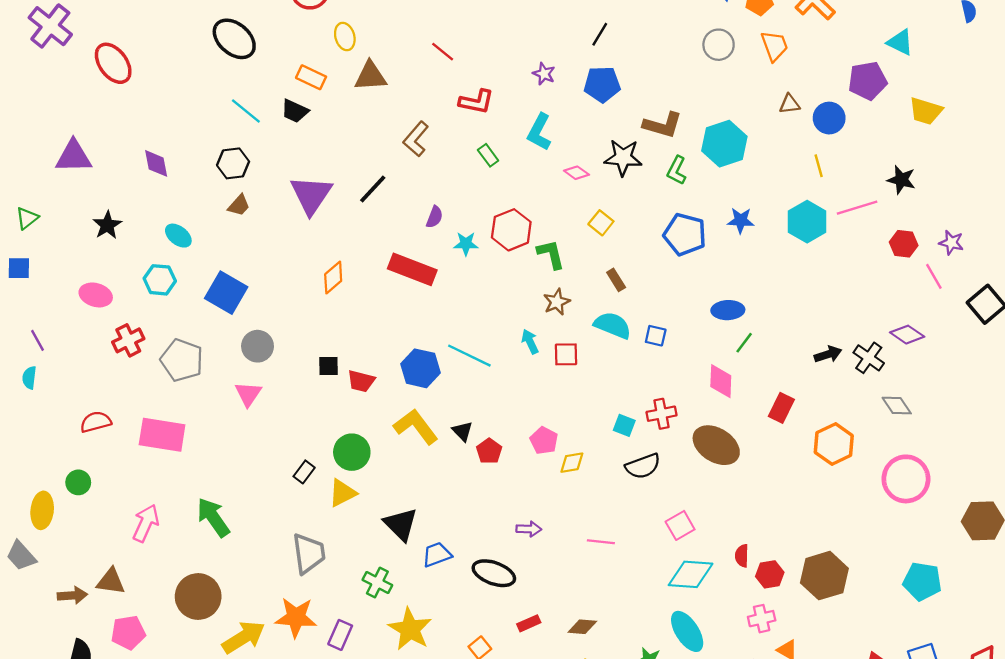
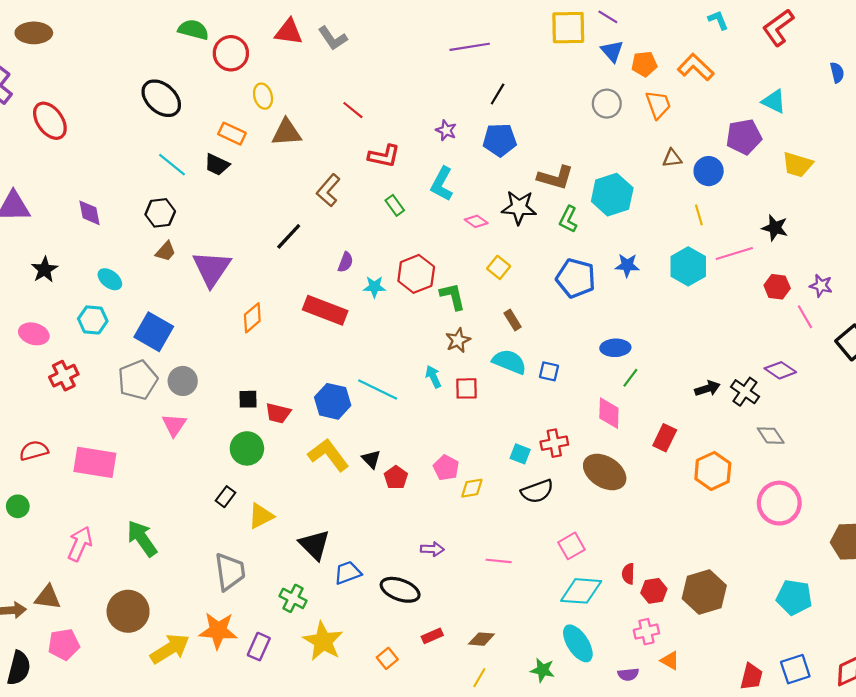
purple triangle: (311, 195) -> (212, 269), moved
gray pentagon: (182, 360) -> (138, 380), moved, turned 30
green circle: (352, 452) -> (247, 448), moved

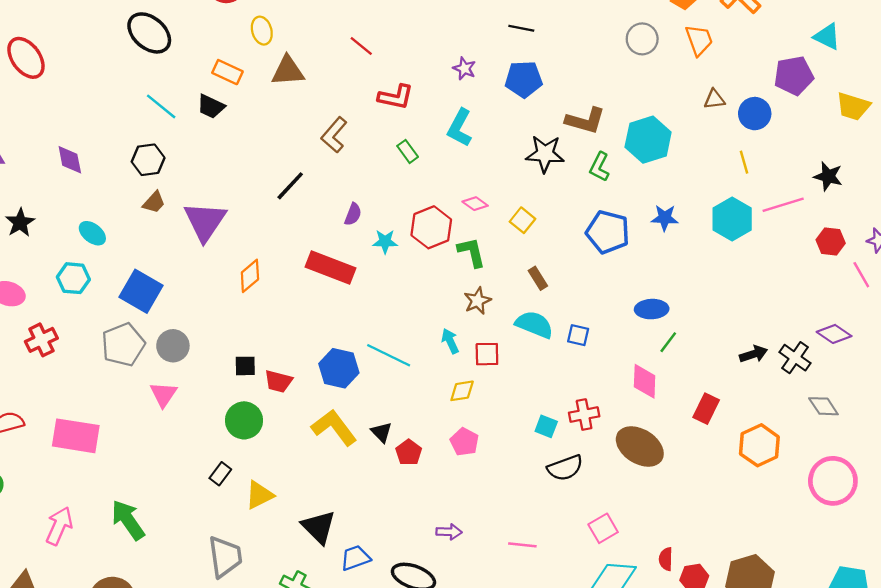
black line: (498, 94) -> (521, 28), turned 70
pink diamond: (476, 221) -> (475, 204), moved
yellow diamond: (472, 488) -> (462, 391), moved

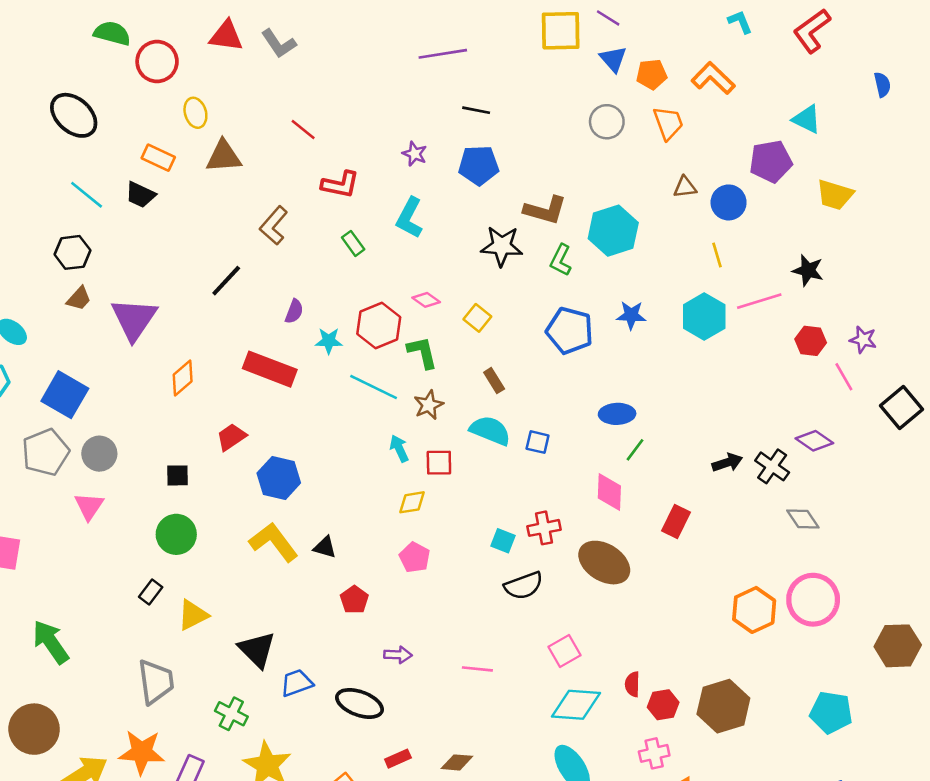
cyan line: (389, 355) -> (374, 387), moved
red trapezoid: (278, 381) -> (231, 437), moved, turned 132
black triangle: (381, 432) -> (325, 547), turned -30
orange hexagon: (759, 445) -> (754, 610), moved
red pentagon: (409, 452) -> (354, 600), moved

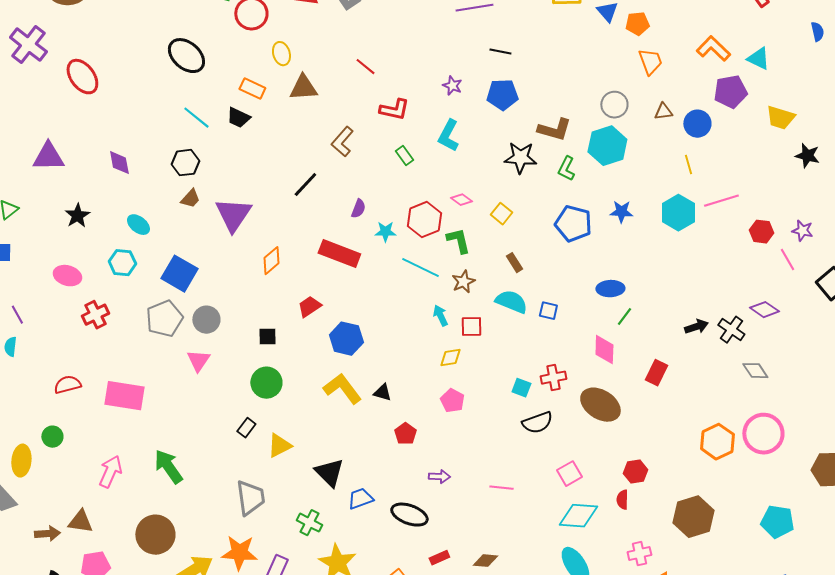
orange L-shape: (713, 78) -> (713, 49), moved
gray circle: (607, 122) -> (614, 105), moved
black star: (808, 270) -> (807, 156), moved
red hexagon: (663, 705) -> (635, 472), moved

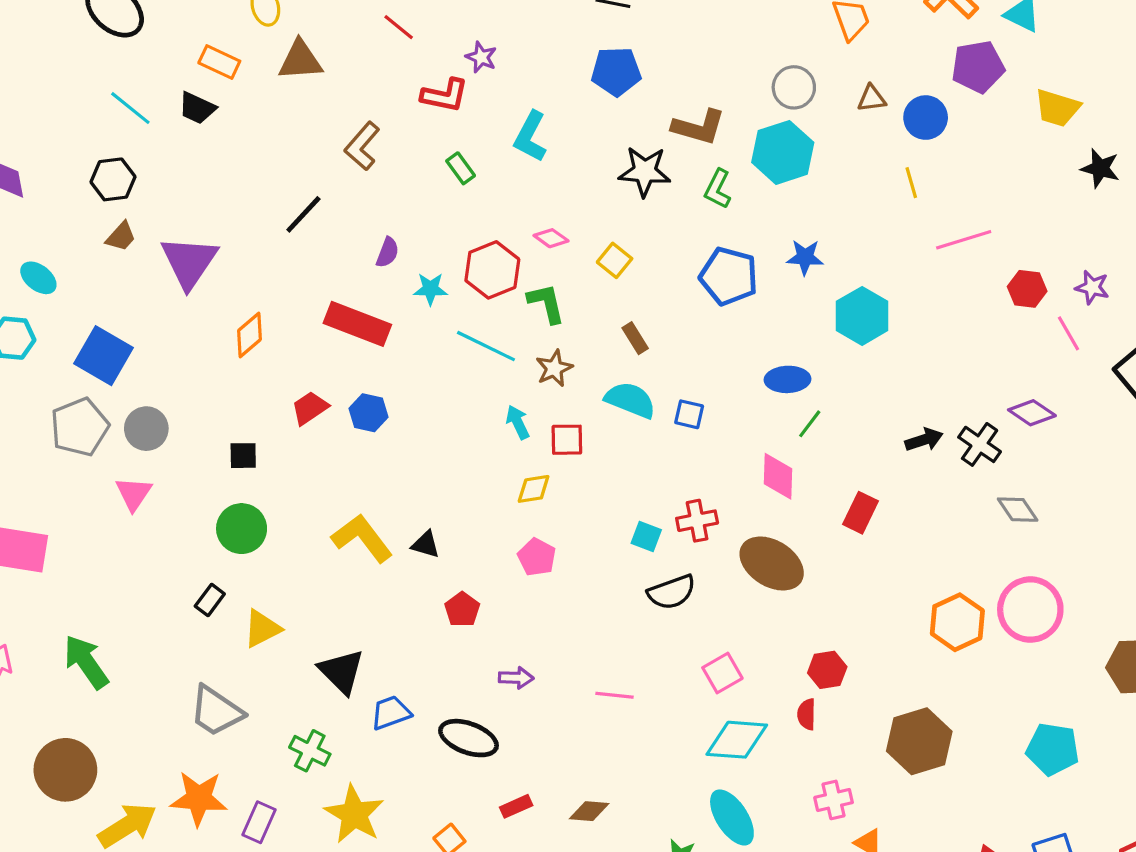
purple star: (452, 86) -> (481, 57), moved
cyan hexagon: (678, 213) -> (862, 316), moved
blue hexagon: (346, 339) -> (369, 413), moved, size x0.7
gray trapezoid: (250, 498) -> (216, 711), turned 132

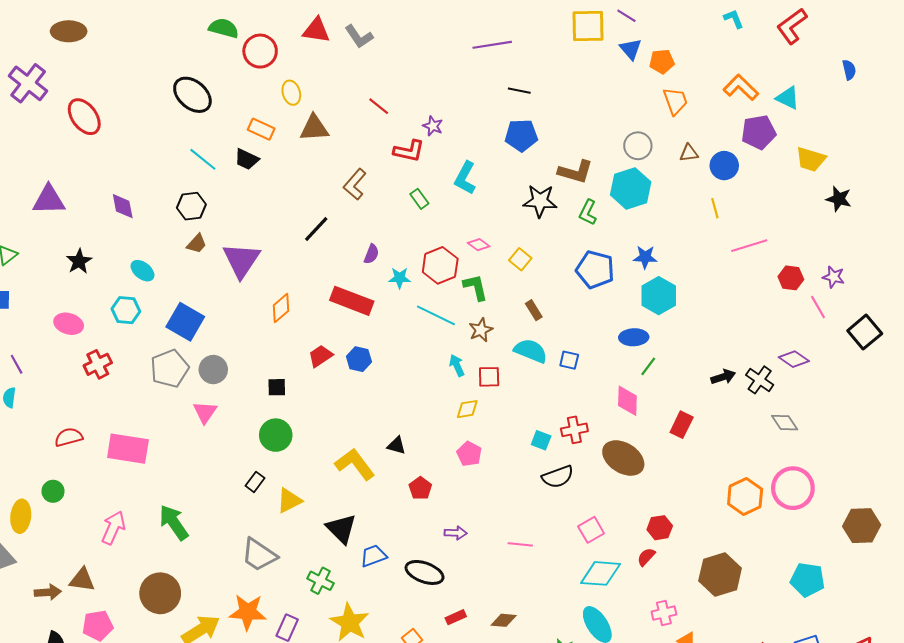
cyan hexagon: (862, 316) -> (659, 296), moved
yellow L-shape: (362, 538) -> (355, 464), moved
red semicircle: (807, 714) -> (646, 557), turned 42

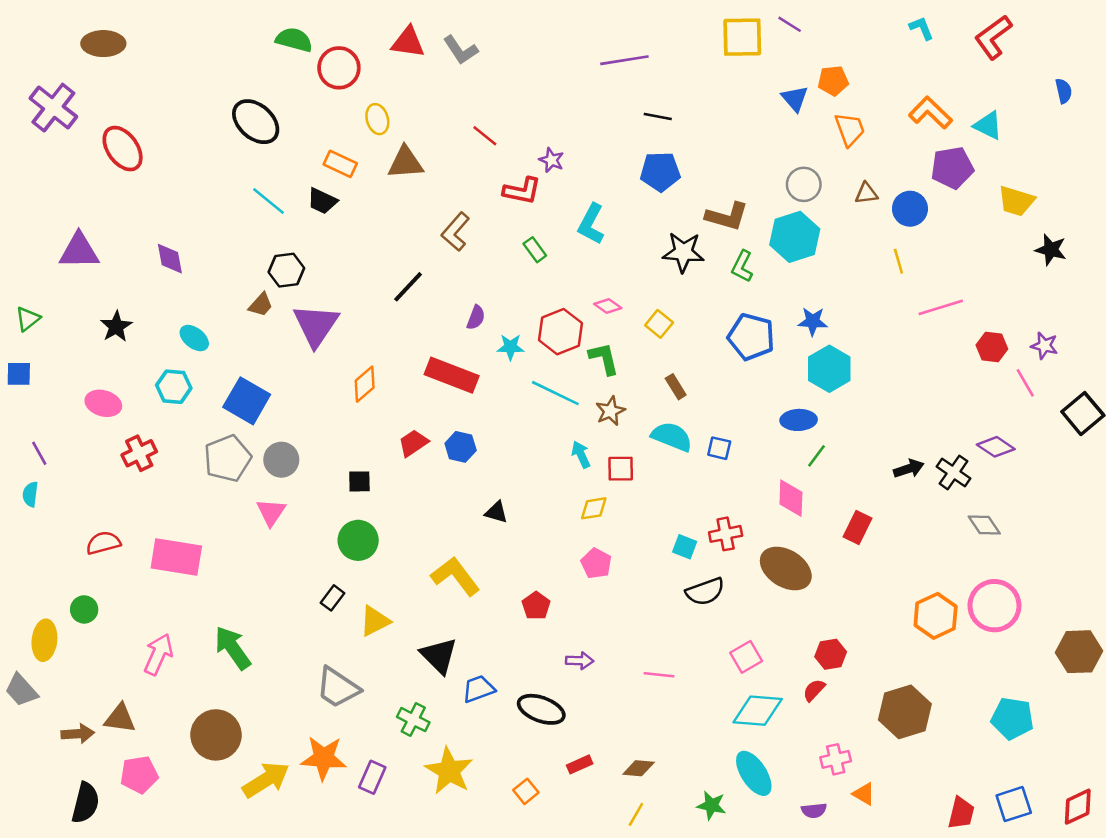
blue triangle: (631, 49) -> (795, 99), moved
black hexagon: (191, 206) -> (286, 270), moved
black triangle: (396, 445) -> (496, 512), moved

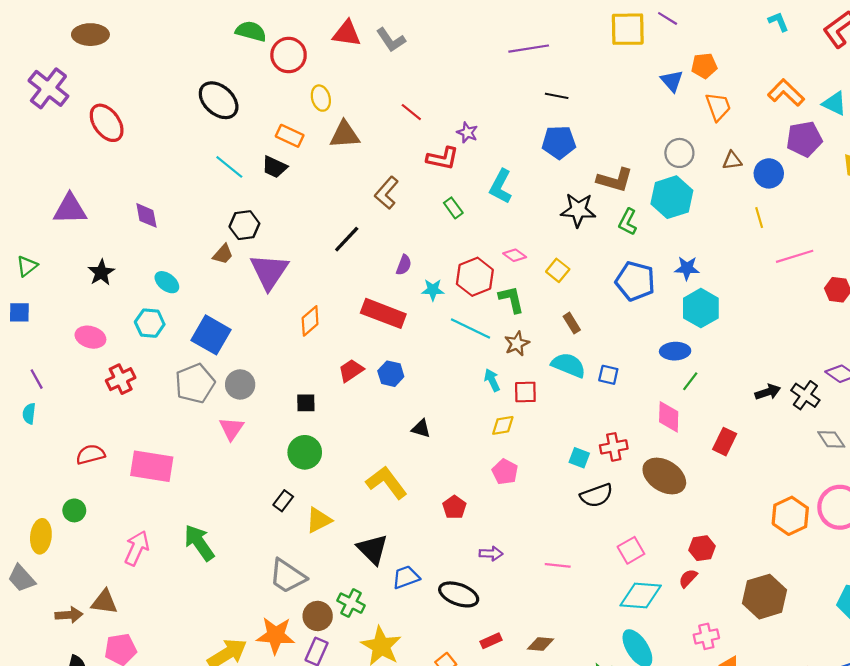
brown circle: (216, 735) -> (318, 616), moved, size x0.7

